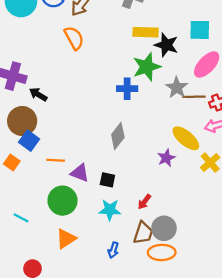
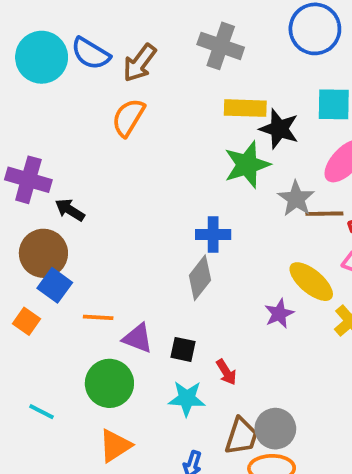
orange semicircle: (74, 38) -> (128, 118), turned -120
blue cross: (127, 89) -> (213, 234), moved
red arrow: (144, 202) -> (226, 372), moved, turned -70

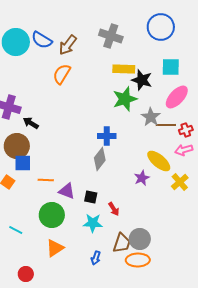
blue square: (55, 285) -> (23, 163), turned -36

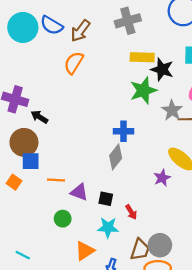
gray cross: (111, 36) -> (128, 21), turned -35
green circle: (52, 215) -> (63, 219), size x0.6
cyan line: (16, 230) -> (23, 255), moved
orange triangle: (55, 248) -> (85, 251), moved

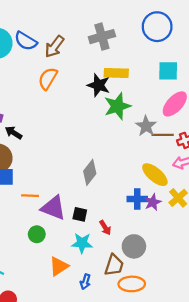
black star: (162, 69) -> (99, 85), moved
blue cross: (123, 131) -> (137, 199), moved
purple star: (162, 178) -> (153, 202), moved
purple triangle: (79, 192) -> (53, 208), size x1.4
gray circle: (160, 245) -> (134, 246), moved

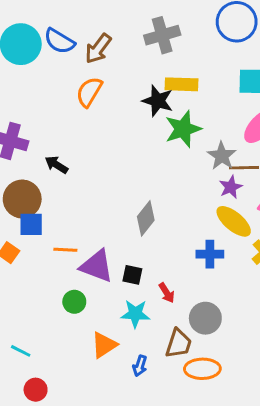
black arrow: (14, 133) -> (56, 165), moved
purple star: (153, 202) -> (231, 187), moved

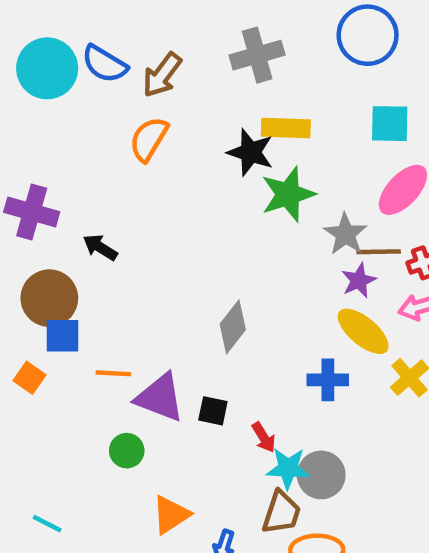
cyan star: (135, 314) -> (288, 468), moved

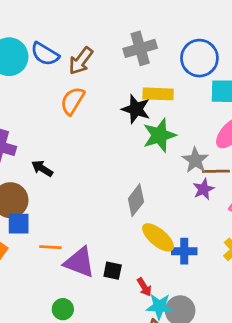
blue circle: (368, 35) -> (199, 58), moved
gray diamond: (233, 327) -> (136, 200), moved
yellow ellipse: (363, 331) -> (158, 237), moved
green circle: (127, 451) -> (63, 309), moved

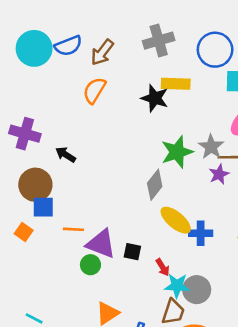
blue semicircle: (45, 54) -> (68, 46), turned -52
green star: (159, 135) -> (177, 152), moved
green circle: (63, 309) -> (90, 265), moved

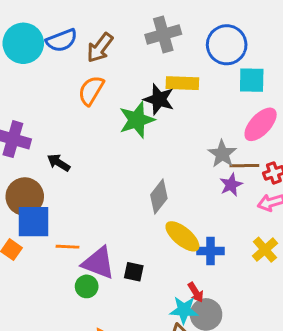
green star: (177, 152) -> (137, 120), moved
blue square: (43, 207) -> (34, 222), size x1.4
red arrow: (163, 267) -> (196, 292), moved

